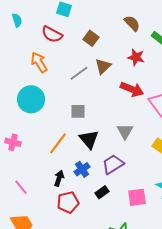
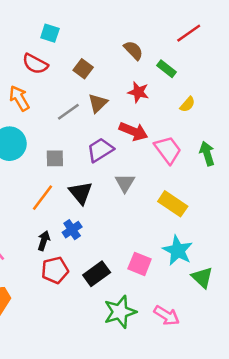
gray square: (78, 111) -> (55, 158), moved
purple trapezoid: (113, 164) -> (100, 150), moved
black rectangle: (102, 192) -> (97, 274), moved, size x1.5
pink square: (137, 197) -> (140, 264), turned 30

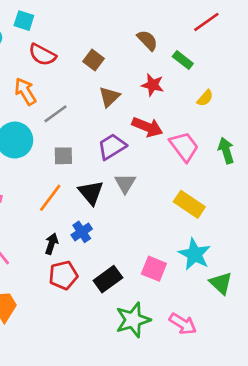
cyan square: (50, 33) -> (24, 21), moved
gray line: (68, 112) -> (55, 114), moved
gray triangle: (125, 183) -> (125, 183), moved

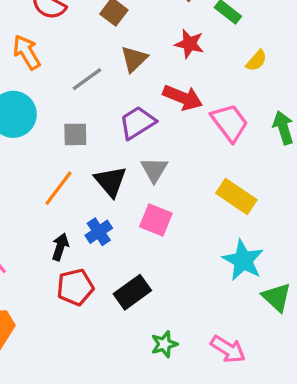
gray line: (55, 114) -> (87, 79), moved
pink square: (154, 269) -> (156, 220), moved
green star: (133, 320) -> (164, 344), size x0.6

